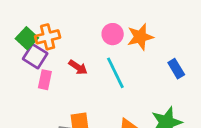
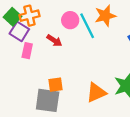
pink circle: (113, 34) -> (70, 20), moved
cyan line: (115, 73) -> (87, 26), moved

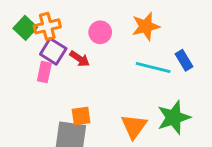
cyan line: (87, 26) -> (153, 68), moved, turned -50
purple square: (19, 31) -> (53, 51), moved
orange triangle: (96, 93) -> (134, 126), turned -30

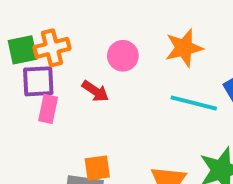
green square: (25, 28) -> (22, 50), turned 35
purple square: (53, 51) -> (38, 81), moved, turned -35

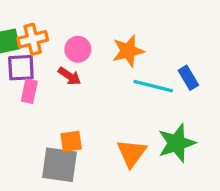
orange star: (184, 48) -> (128, 51), moved
pink circle: (123, 56) -> (78, 49), moved

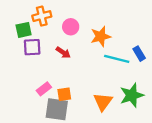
orange cross: (33, 39) -> (42, 16), moved
pink circle: (78, 49) -> (71, 27), moved
pink rectangle: (29, 91) -> (44, 89), moved, turned 40

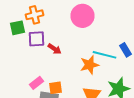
pink circle: (71, 27) -> (82, 16), moved, size x1.5
orange star: (101, 36) -> (90, 65), moved
purple square: (32, 47) -> (36, 39), moved

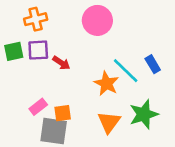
green square: (18, 28) -> (14, 51), moved
cyan line: (104, 55) -> (126, 71), turned 30
orange star: (90, 65) -> (106, 83), turned -30

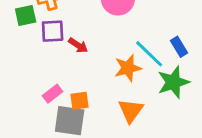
green square: (14, 51) -> (26, 15), moved
orange star: (106, 83) -> (128, 68), turned 30
green star: (144, 114) -> (173, 82), moved

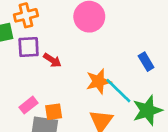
cyan line: (149, 54) -> (118, 91), moved
green star: (173, 82) -> (147, 110), moved

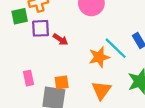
cyan line: (118, 91) -> (116, 48), moved
pink rectangle: (29, 105) -> (28, 78), moved, turned -64

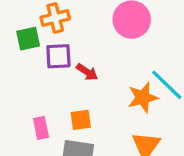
orange square: (62, 82) -> (81, 120), moved

